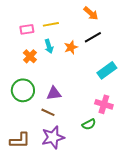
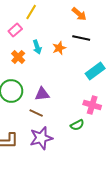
yellow line: (51, 24) -> (31, 12), moved, turned -49
pink rectangle: (27, 29) -> (15, 30), turned -32
black line: (93, 37) -> (81, 38), turned 42

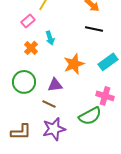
orange star: (59, 48) -> (74, 64), moved, size x1.5
green semicircle: (77, 125) -> (90, 116), size x1.6

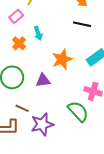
brown line: (49, 104) -> (22, 108), moved
green semicircle: (90, 116) -> (78, 111), turned -105

